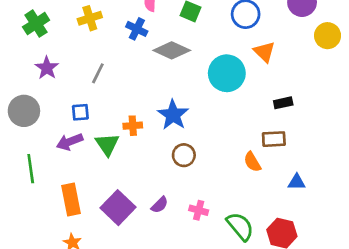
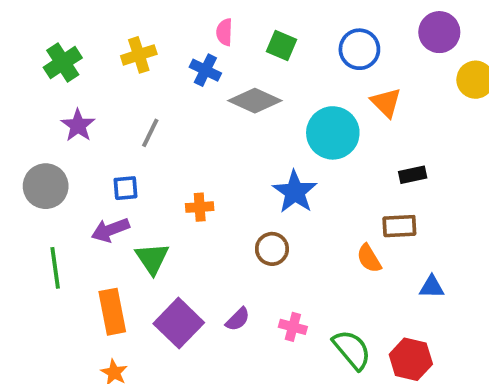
blue star: (173, 115) -> (295, 192), moved
green triangle: (107, 144) -> (152, 258), moved

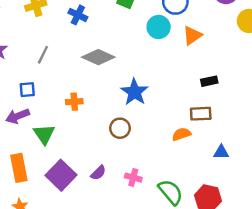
gray diamond: (255, 101) -> (98, 57), moved
orange triangle: (386, 102) -> (192, 35), turned 40
cyan circle: (333, 133) -> (159, 27), moved, size x0.7
orange semicircle: (369, 258) -> (181, 134), turned 102

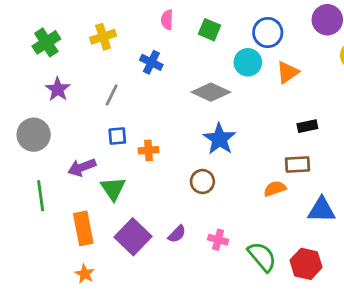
blue cross: (78, 15) -> (151, 62), moved
gray diamond: (98, 57) -> (211, 92), moved
blue square: (27, 90) -> (117, 136), moved
blue triangle: (221, 152) -> (322, 210), size x1.5

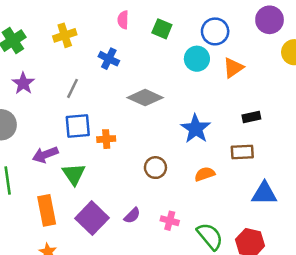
gray diamond: (211, 92) -> (145, 98), moved
blue square: (117, 136) -> (78, 126), size x1.5
blue star: (219, 139) -> (196, 129), moved
orange semicircle: (275, 189) -> (205, 174), moved

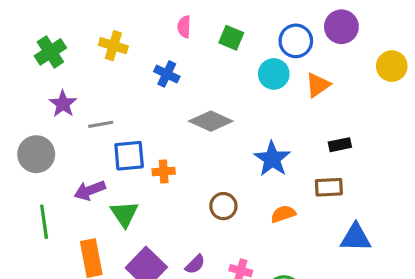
purple circle: (270, 20) -> (341, 27), moved
yellow cross: (65, 35) -> (113, 46), turned 35
gray line: (73, 88) -> (101, 124), moved, turned 54

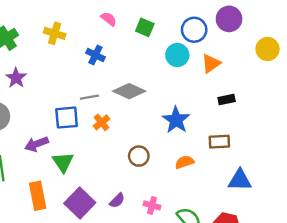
pink semicircle: (184, 27) -> (109, 19), turned 126
gray line: (101, 124) -> (89, 97), moved
black rectangle: (340, 145) -> (227, 100), moved
orange cross: (164, 171) -> (101, 122), moved, turned -35

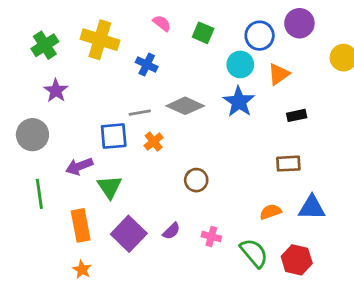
yellow cross: (55, 33) -> (100, 40), size x1.5
blue star: (176, 120) -> (239, 102), moved
orange semicircle: (185, 162) -> (271, 212), moved

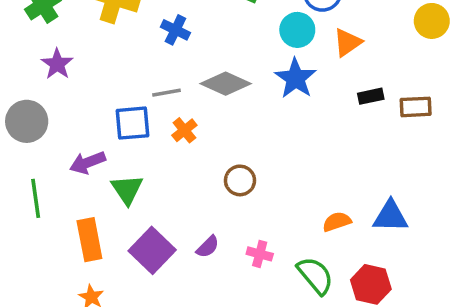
brown rectangle: (288, 164) -> (416, 107), moved

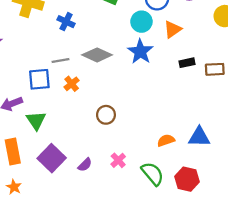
purple semicircle: (208, 247) -> (85, 165), moved
pink cross: (260, 254) -> (118, 160), turned 32

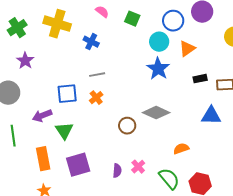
gray diamond: (97, 55) -> (156, 113), moved
gray line: (60, 60) -> (97, 75), moved
blue triangle: (199, 137) -> (211, 116), moved
purple square: (52, 158) -> (78, 165), turned 30
purple semicircle: (85, 165) -> (117, 171), moved, turned -40

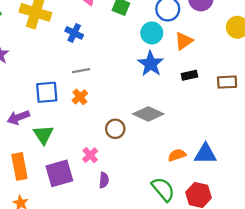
black rectangle: (200, 79) -> (189, 75), moved
blue triangle: (211, 116) -> (205, 154), moved
pink cross: (138, 167) -> (90, 155), moved

